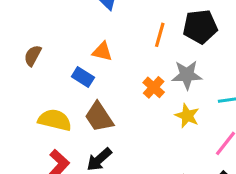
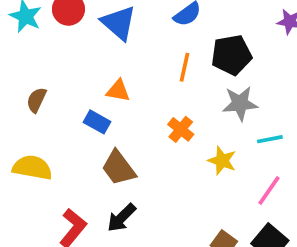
gray star: (187, 75) -> (240, 103), moved
yellow semicircle: (55, 120) -> (32, 168), moved

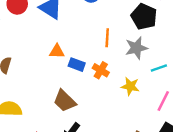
black pentagon: (231, 55) -> (144, 17), moved, turned -30
orange line: (184, 67) -> (107, 38), moved
blue rectangle: (97, 122) -> (77, 65), moved

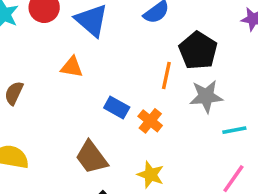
black pentagon: (144, 17) -> (198, 51), moved
orange triangle: (57, 51) -> (72, 67), moved
yellow star: (130, 86) -> (151, 175), moved

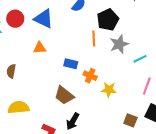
black pentagon: (198, 51) -> (108, 20), turned 30
orange cross: (150, 121) -> (90, 76), moved
yellow star: (151, 175) -> (109, 90), moved

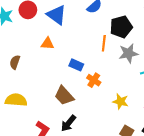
yellow star: (109, 90) -> (120, 102), moved

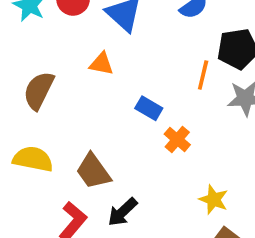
brown semicircle: (15, 62) -> (39, 90), size x1.5
brown trapezoid: (64, 96) -> (93, 171), moved
yellow star: (120, 102) -> (214, 200), moved

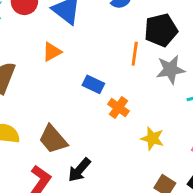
orange triangle: (101, 64) -> (52, 52), turned -35
yellow star: (214, 200) -> (152, 138), moved

